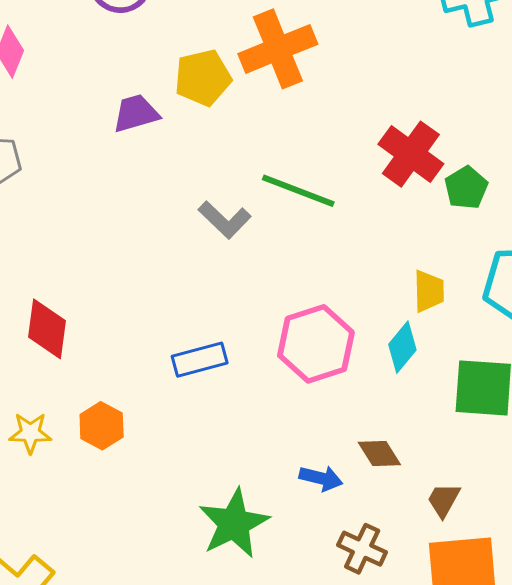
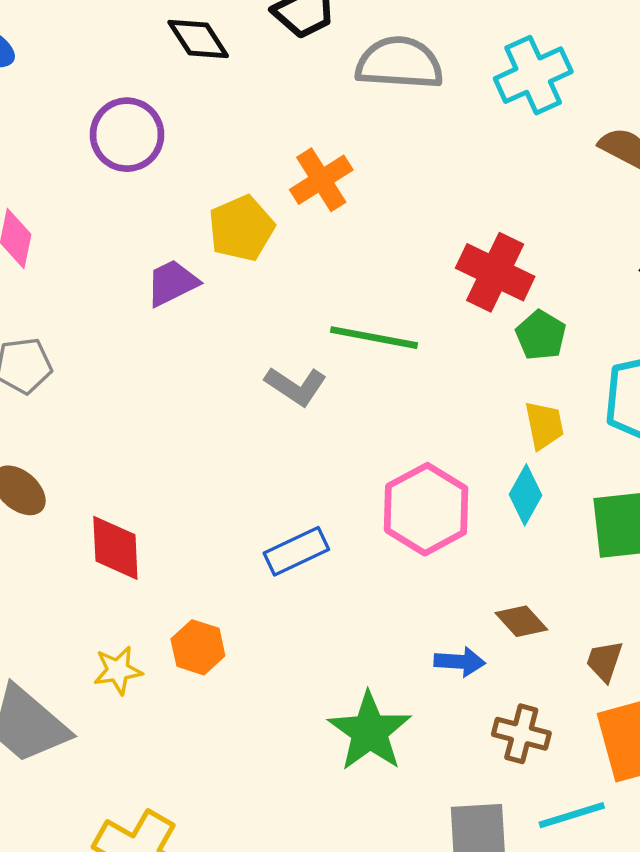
orange cross: (278, 49) -> (321, 180), size x0.7
green pentagon: (466, 188) -> (541, 335), moved

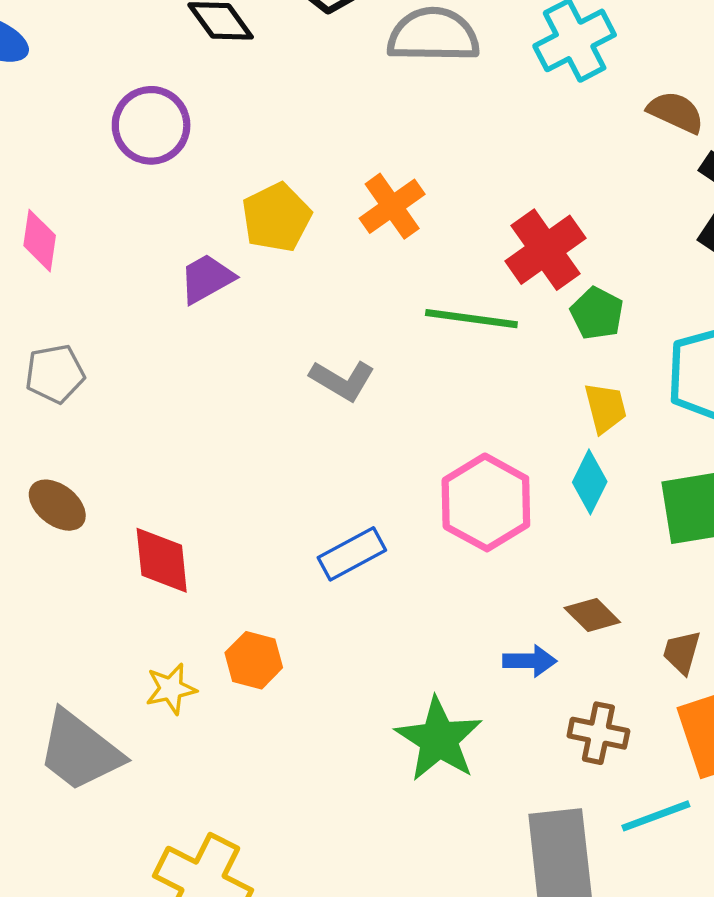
orange cross: (321, 180) -> (392, 206), moved
red cross: (495, 272) -> (546, 250), turned 32
green line: (374, 338) -> (471, 319), moved

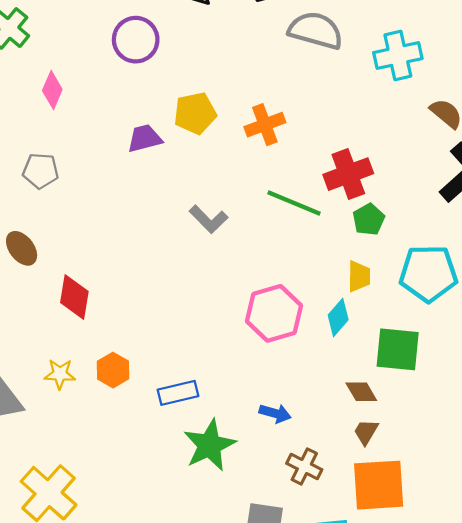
blue rectangle: (352, 554) -> (178, 393), moved
brown diamond: (592, 615) -> (361, 392), moved

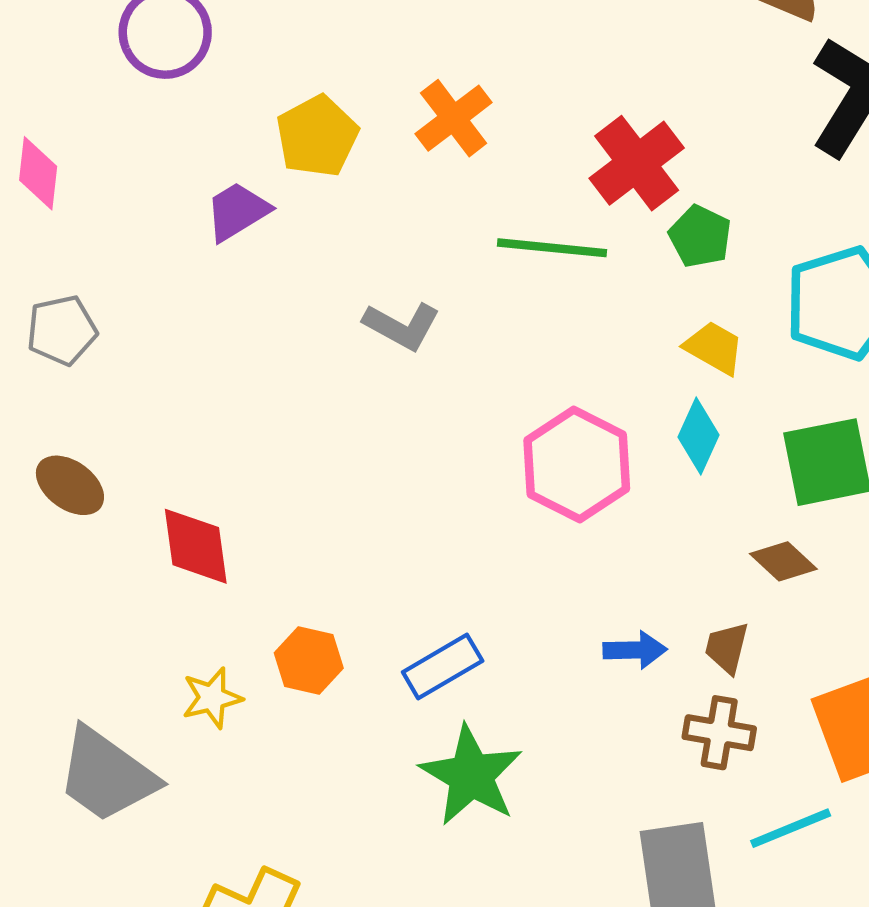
yellow trapezoid: (359, 276) -> (714, 348), turned -44
brown trapezoid: (366, 432) -> (727, 648), moved
green star: (209, 445) -> (471, 775), moved

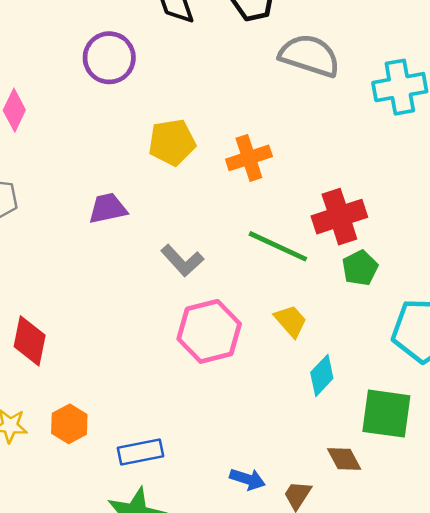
purple trapezoid: (237, 211) -> (108, 208), moved
yellow trapezoid: (714, 348) -> (291, 321), moved
pink hexagon: (577, 464) -> (209, 331), moved

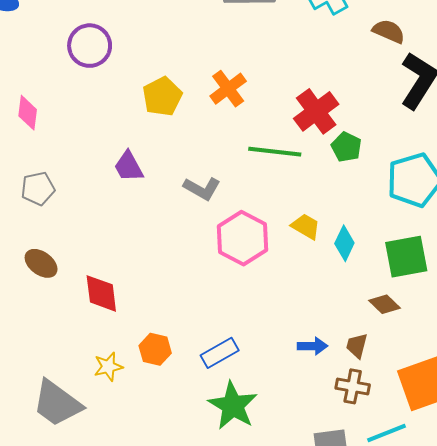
purple trapezoid: (108, 208) -> (129, 167), turned -88
yellow trapezoid: (291, 321) -> (306, 226), moved

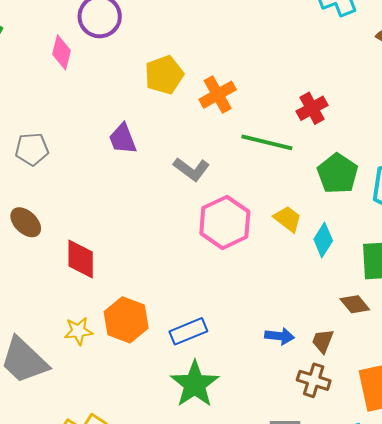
orange cross: (228, 89) -> (218, 95), moved
red cross: (316, 111) -> (312, 108), size x0.7
pink diamond: (28, 113) -> (62, 52), moved
green pentagon: (346, 147) -> (338, 174), moved, size x1.4
orange hexagon: (155, 349) -> (126, 320), size x1.4

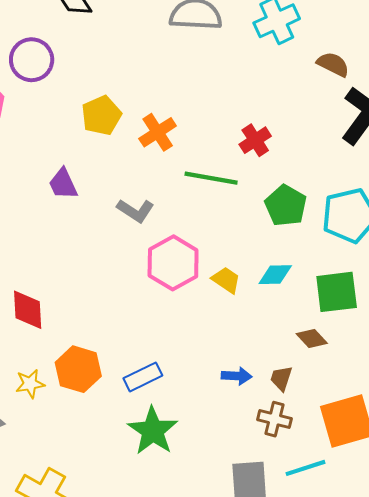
yellow trapezoid: (288, 219) -> (226, 280), moved
cyan diamond: (323, 240) -> (275, 275), turned 60

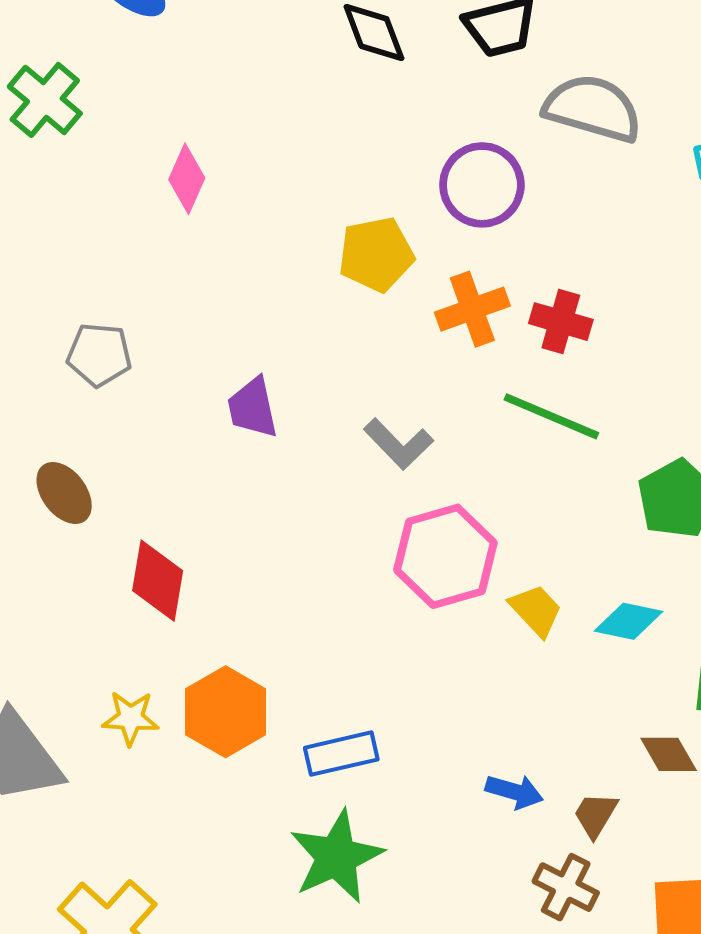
purple circle: (32, 60) -> (482, 185), moved
red cross: (255, 140) -> (561, 322), moved, turned 36
purple trapezoid: (63, 184) -> (253, 408), moved

